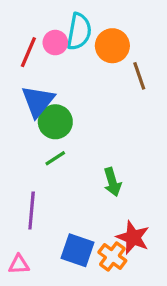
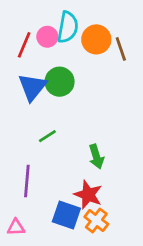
brown line: (139, 76) -> (121, 49), moved
green circle: (55, 122) -> (60, 82), moved
red star: (133, 237) -> (88, 195), moved

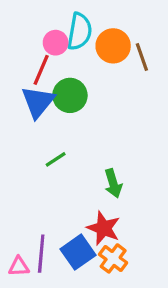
red line: (24, 45) -> (41, 70), moved
purple line: (27, 181) -> (41, 254), moved
blue square: (66, 215) -> (78, 252), turned 36

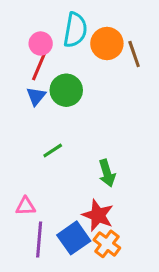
pink circle: (56, 43) -> (41, 44), moved
blue triangle: (38, 102) -> (36, 96), size x0.6
pink triangle: (19, 266) -> (26, 206), moved

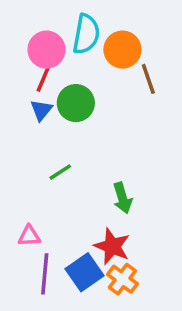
pink circle: (41, 44) -> (46, 50), size x1.4
brown line: (134, 54) -> (148, 79), moved

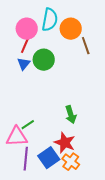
green line: (60, 172) -> (28, 125), moved
pink triangle: (29, 236) -> (17, 137), size x1.6

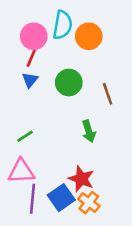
brown line: (86, 46) -> (108, 94), moved
green circle: (44, 60) -> (69, 83), moved
green arrow: (71, 115) -> (89, 131), moved
green line: (28, 125) -> (25, 136), moved

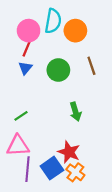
brown line: (108, 94) -> (91, 66), moved

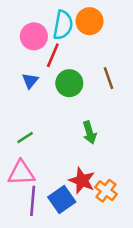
orange circle: (75, 31) -> (90, 21), moved
red line: (27, 47) -> (53, 55), moved
orange cross: (75, 172) -> (106, 191), moved

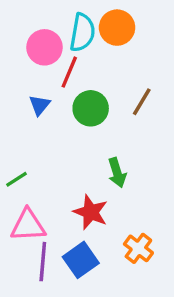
brown line: (109, 78) -> (142, 102), turned 50
green line: (25, 138) -> (16, 179), moved
red star: (82, 181) -> (91, 212), moved

